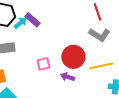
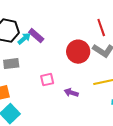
red circle: (73, 57) -> (78, 52), moved

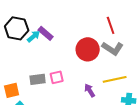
gray rectangle: (11, 64) -> (38, 79), moved
purple arrow: (71, 93) -> (90, 90), moved, turned 40

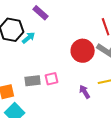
purple rectangle: (46, 33) -> (41, 13), moved

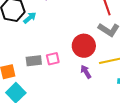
red circle: (83, 51) -> (84, 46), moved

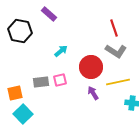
cyan arrow: (30, 18) -> (61, 51), moved

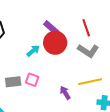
purple rectangle: (49, 14) -> (51, 28), moved
red circle: (91, 67) -> (55, 43), moved
pink square: (60, 80) -> (32, 80), turned 32

